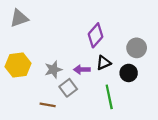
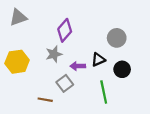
purple diamond: (96, 35) -> (65, 30), moved
gray circle: (137, 48) -> (117, 38), moved
gray star: (53, 70) -> (54, 54), moved

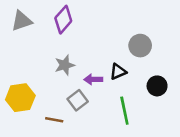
purple diamond: (65, 30) -> (63, 20), moved
yellow hexagon: (17, 62) -> (20, 98), moved
black circle: (122, 69) -> (157, 86), moved

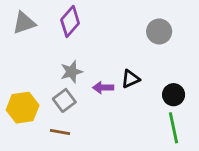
gray circle: (140, 46) -> (159, 31), moved
gray square: (78, 100) -> (64, 100), moved
green line: (124, 111) -> (174, 128), moved

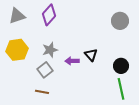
gray circle: (159, 31) -> (120, 21), moved
black triangle: (130, 79) -> (91, 55), turned -48
yellow hexagon: (23, 108) -> (17, 50), moved

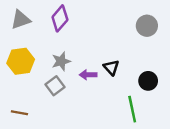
green line: (121, 89) -> (132, 109), moved
brown line: (42, 92) -> (19, 113), moved

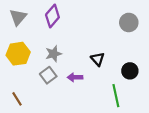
gray triangle: (21, 20) -> (18, 17), turned -30
purple arrow: (88, 75) -> (75, 77), moved
brown line: (19, 113) -> (17, 99), turned 48

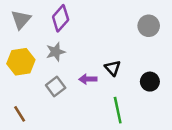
gray star: (54, 54) -> (56, 52), moved
purple arrow: (75, 77) -> (88, 79), moved
green line: (116, 96) -> (118, 110), moved

